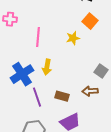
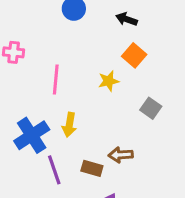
gray square: (101, 71) -> (151, 108), moved
brown arrow: (90, 91) -> (121, 155), moved

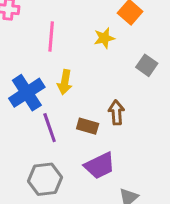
brown arrow: (121, 155) -> (116, 112), turned 90

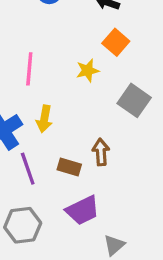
gray square: (147, 65) -> (134, 100), size x1.4

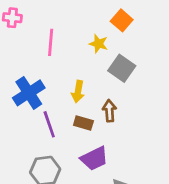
yellow star: (88, 71) -> (98, 44), turned 30
gray square: (134, 100) -> (122, 68), moved
yellow arrow: (44, 119) -> (78, 92), moved

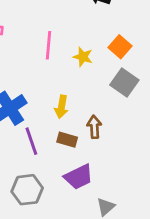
orange square: (122, 20) -> (120, 47), moved
pink line: (51, 42) -> (49, 45), moved
gray square: (122, 68) -> (124, 83), moved

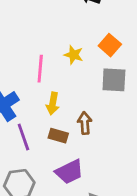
pink line: (49, 45) -> (40, 69), moved
gray square: (124, 83) -> (114, 80), turned -32

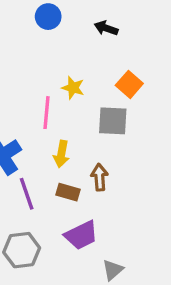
yellow star: (74, 55) -> (73, 88), moved
gray square: (114, 80) -> (113, 121), moved

